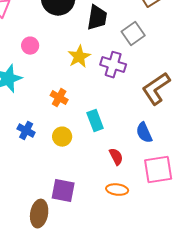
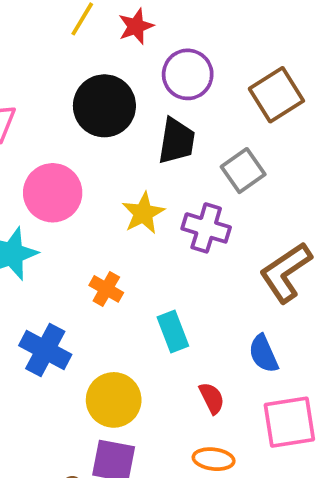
pink circle: (30, 46) -> (53, 193), size x1.8
blue cross: (26, 131) -> (45, 350), size x1.5
yellow circle: (62, 137) -> (114, 400), moved, size x1.5

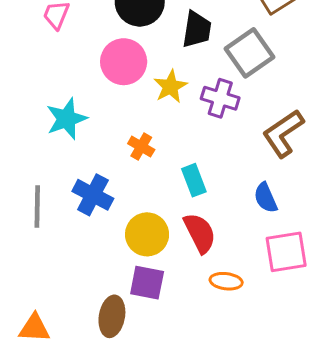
gray square: (243, 171) -> (249, 53), size x1.4
pink circle: (53, 193) -> (124, 62), moved
red semicircle: (212, 398) -> (200, 233), moved, size x1.6

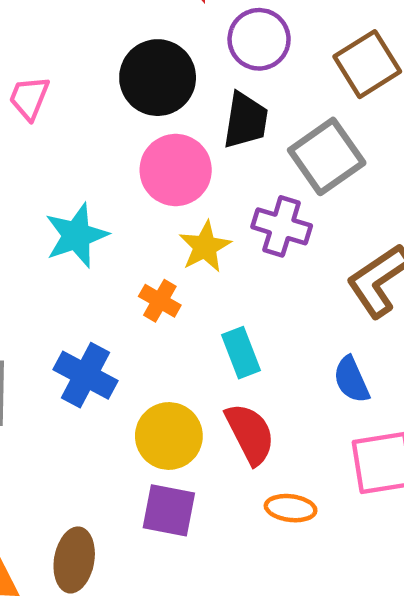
pink circle: (124, 62) -> (176, 170), moved
yellow star: (170, 87) -> (205, 247), moved
cyan star: (67, 119) -> (76, 235), moved
brown ellipse: (112, 316) -> (74, 560), moved

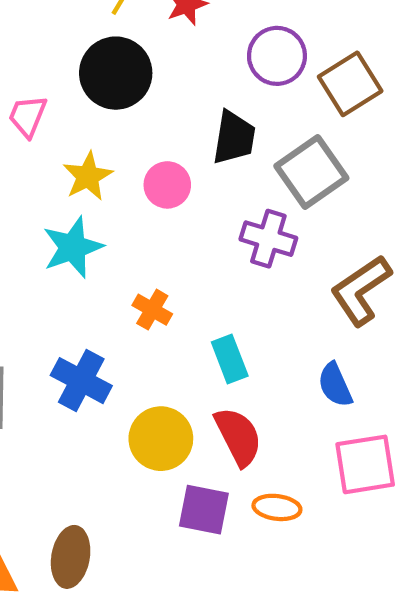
purple circle: (259, 39) -> (277, 56), moved
black circle: (158, 78) -> (116, 73), moved
pink circle: (176, 170) -> (167, 185), size x0.7
yellow star: (205, 247) -> (88, 176), moved
purple square: (169, 510) -> (204, 510), moved

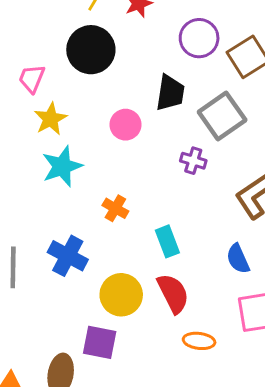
yellow star: (88, 176) -> (51, 119), moved
purple cross: (268, 239) -> (193, 161), size x0.7
purple square: (204, 510) -> (100, 342), moved

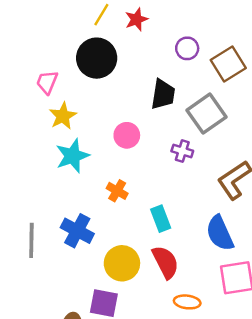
purple circle: (199, 38) -> (187, 48), size x0.7
pink circle: (126, 125) -> (127, 135), moved
blue semicircle: (238, 259) -> (220, 233), size x1.4

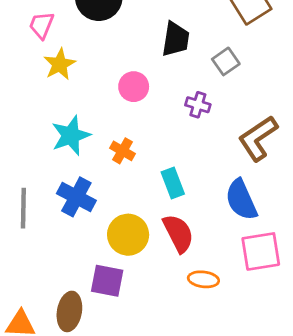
gray square: (206, 114) -> (226, 61), size x0.6
cyan star: (72, 156) -> (71, 135), moved

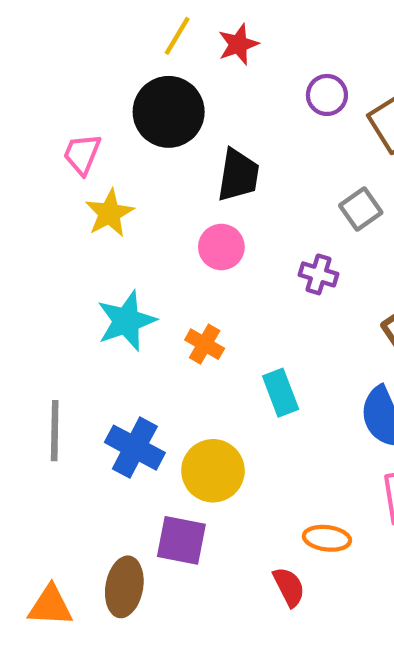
black trapezoid: (176, 39) -> (238, 175), moved
blue cross: (76, 197) -> (135, 448), moved
red semicircle: (178, 233) -> (289, 587), moved, size x0.7

